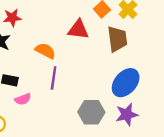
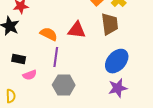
red triangle: (78, 30) -> (77, 30), moved
gray hexagon: (91, 112) -> (64, 85), moved

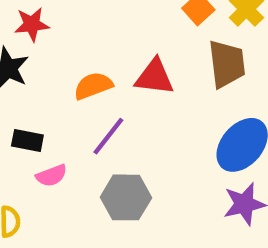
orange semicircle: (49, 34) -> (93, 86), turned -48
purple line: (56, 57) -> (108, 136), turned 30

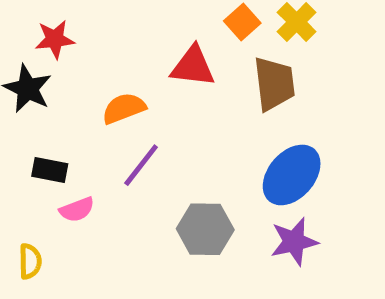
red triangle: (154, 77) -> (193, 66), moved
gray hexagon: (126, 197) -> (205, 229), moved

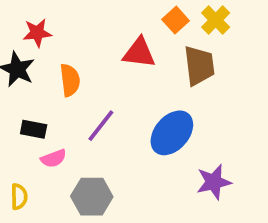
orange semicircle: (124, 108) -> (70, 80), moved, turned 104
blue ellipse: (292, 175) -> (172, 133), moved
gray hexagon: (205, 229) -> (92, 197), moved

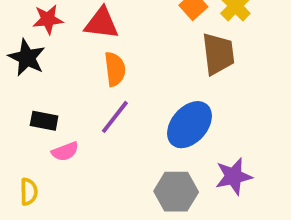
red triangle: (139, 53) -> (101, 23), moved
orange semicircle: (70, 80) -> (115, 69), moved
gray hexagon: (92, 197) -> (176, 192), moved

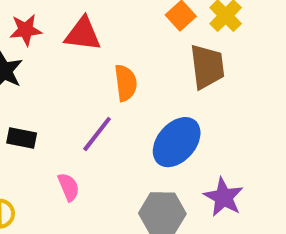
orange semicircle: (115, 69) -> (126, 83), moved
pink semicircle: (65, 151) -> (69, 187), moved, turned -92
purple star: (234, 176) -> (224, 197), turned -30

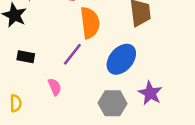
orange semicircle: (126, 83) -> (90, 23), size x1.4

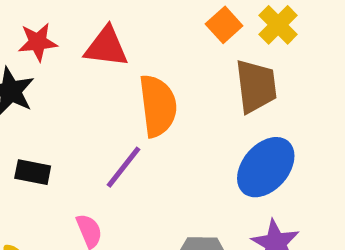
blue ellipse: (121, 59) -> (266, 167), moved

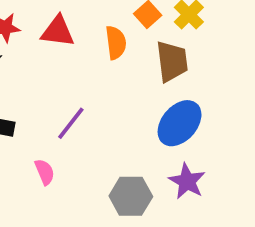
orange semicircle: (158, 106) -> (116, 43), moved, size x0.7

